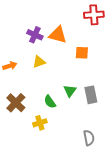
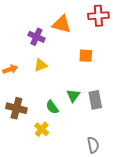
orange triangle: (58, 35) -> (62, 24), moved
brown cross: (16, 103) -> (16, 108), turned -30
yellow cross: (40, 123) -> (42, 129), turned -32

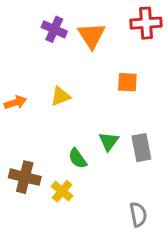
orange triangle: (62, 24) -> (92, 36), turned 42
purple cross: (36, 37) -> (54, 29), moved
brown cross: (16, 108) -> (25, 177), moved

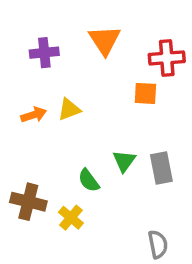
red cross: (146, 23) -> (167, 58), moved
purple cross: (54, 29) -> (44, 53), moved, turned -30
orange arrow: (15, 102) -> (34, 115), moved

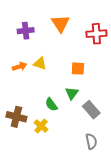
orange square: (145, 93) -> (78, 69), moved
yellow triangle: (69, 109) -> (40, 63), turned 40
gray rectangle: (161, 168) -> (91, 110), moved, turned -30

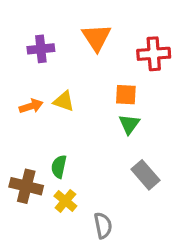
orange square: (78, 69) -> (126, 95), moved
green triangle: (72, 93) -> (129, 124), moved
green semicircle: (51, 104) -> (59, 167), moved, turned 48
gray semicircle: (91, 141) -> (103, 225), moved

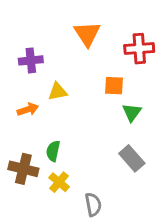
purple cross: (41, 49) -> (31, 60), moved
yellow triangle: (64, 101) -> (58, 92), turned -30
orange arrow: (31, 106) -> (28, 109), moved
green triangle: (129, 124) -> (132, 112), moved

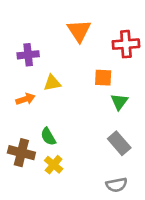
green semicircle: (53, 151) -> (48, 137), turned -42
gray semicircle: (93, 204) -> (117, 185), moved, turned 90

